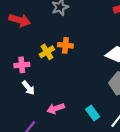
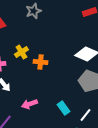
orange cross: (65, 45) -> (40, 62), moved

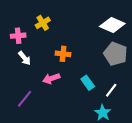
orange cross: (40, 62) -> (63, 54), moved

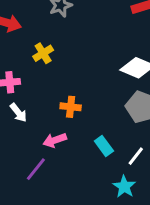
yellow cross: (43, 23) -> (43, 53), moved
purple line: (25, 99) -> (36, 169), moved

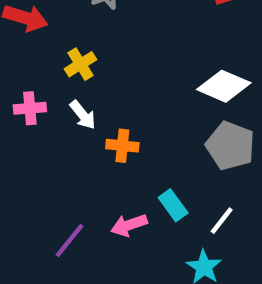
white arrow: (18, 113) -> (83, 115), moved
pink arrow: (55, 140) -> (129, 225), moved

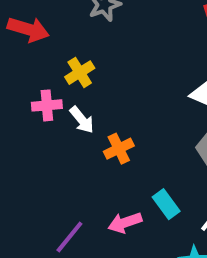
pink cross: (30, 108) -> (47, 105), moved
orange cross: (122, 146) -> (119, 149), turned -32

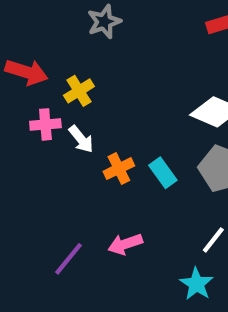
red arrow: (28, 29) -> (27, 72), moved
cyan rectangle: (166, 204) -> (163, 173), moved

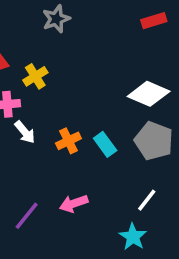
white arrow: (81, 139) -> (25, 132), moved

